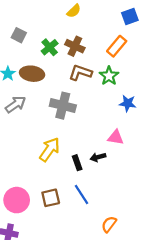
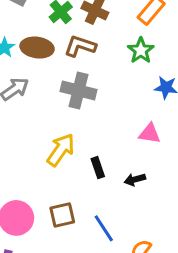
brown L-shape: (80, 73) -> (80, 46), moved
black arrow: (98, 157) -> (135, 179), moved
blue line: (81, 195) -> (104, 228), moved

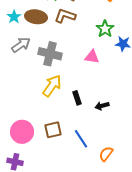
green star: (141, 51) -> (105, 29), moved
gray cross: (79, 91) -> (50, 54), moved
pink triangle: (150, 133) -> (92, 57), moved

